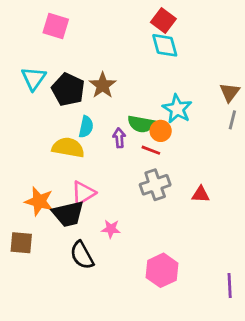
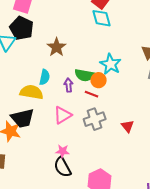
black pentagon: (68, 89) -> (22, 28), moved
pink triangle: (83, 193) -> (63, 115), moved
red triangle: (201, 194) -> (128, 126), turned 48
black trapezoid: (68, 214) -> (23, 118), moved
black semicircle: (82, 255) -> (63, 167), moved

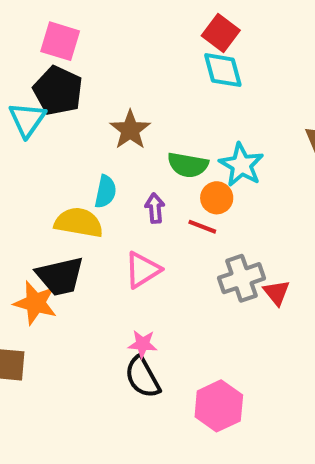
green semicircle: (85, 75) -> (188, 165), moved
gray cross: (95, 119) -> (241, 278), moved

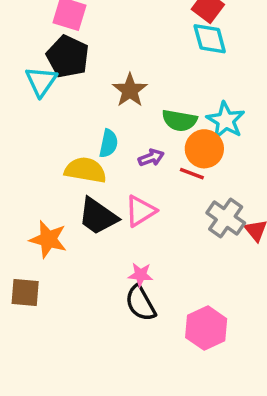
orange circle: (217, 198) -> (204, 149), size x1.4
purple arrow: (155, 208) -> (151, 158), turned 75
black trapezoid: (60, 276) -> (98, 216), moved, turned 48
gray cross: (241, 278) -> (226, 218), turned -36

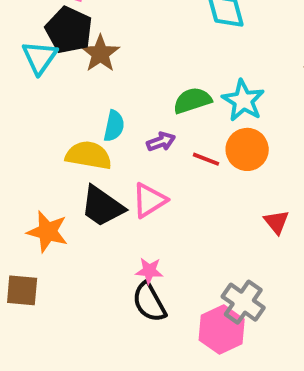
brown star: (130, 90) -> (100, 54), moved
green semicircle: (180, 120) -> (192, 101), turned 152
orange circle: (204, 149) -> (247, 149), moved
gray cross: (226, 218) -> (243, 302), moved

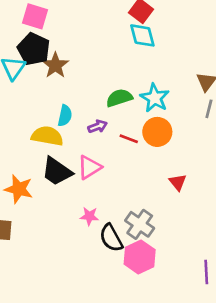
black semicircle: (149, 302) -> (111, 238), moved
gray cross: (243, 302) -> (140, 224), moved

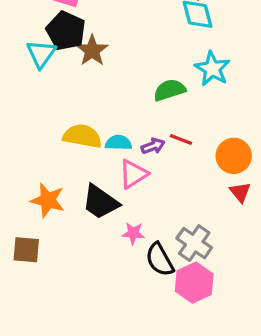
cyan star: (155, 98) -> (212, 69), moved
cyan semicircle: (65, 116) -> (118, 143), moved, turned -100
purple arrow: (98, 126) -> (153, 146), moved
orange circle: (157, 132) -> (234, 156), moved
black trapezoid: (57, 171) -> (100, 202), moved

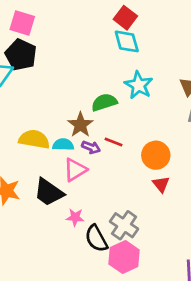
brown star: (92, 51) -> (80, 125), moved
purple arrow: (153, 146) -> (91, 147), turned 42

